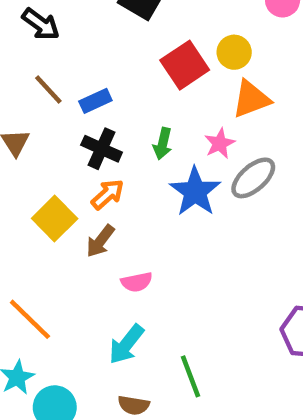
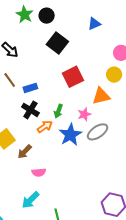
yellow circle: (234, 52) -> (114, 75), moved
orange arrow: (107, 194) -> (45, 127), moved

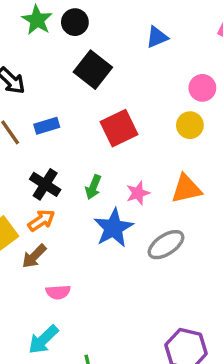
blue rectangle: (30, 88) -> (47, 126), moved
orange triangle: (101, 96) -> (186, 189), moved
orange arrow: (45, 127) -> (41, 220), moved
gray ellipse: (98, 132) -> (166, 245), moved

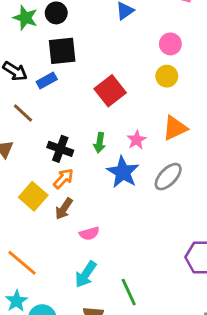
black square: (93, 70) -> (62, 51), moved, turned -32
blue rectangle: (47, 126) -> (47, 81), moved

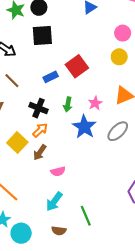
blue rectangle: (47, 81) -> (51, 77), moved

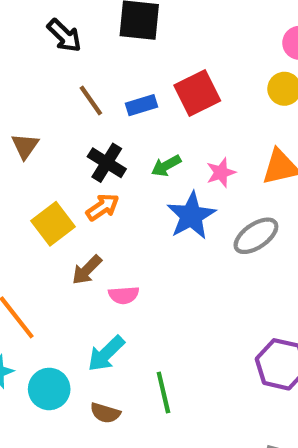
brown line: (12, 81) -> (91, 100), moved
green arrow: (68, 104) -> (166, 166), turned 40
brown arrow: (40, 152) -> (87, 270), moved
cyan circle: (21, 233) -> (49, 389), moved

